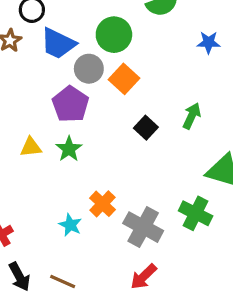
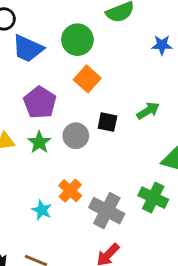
gray circle: (89, 69) -> (76, 136), moved
green arrow: (192, 116) -> (148, 111), turned 35
black square: (146, 128) -> (107, 122), turned -30

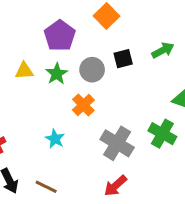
black square: (107, 122) -> (123, 59), turned -30
orange cross: (70, 191) -> (83, 105), moved

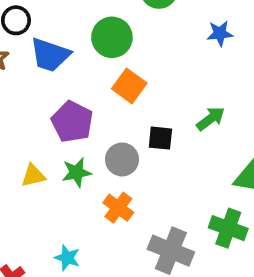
black square: (123, 59) -> (160, 138), turned 30
green star: (57, 74) -> (76, 172), turned 30
cyan star: (55, 139) -> (67, 258), moved

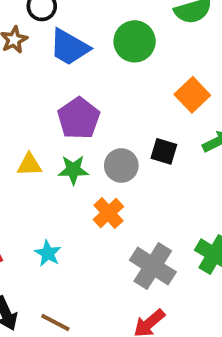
orange square: (129, 86) -> (192, 95), moved

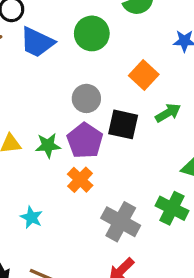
purple pentagon: (79, 118) -> (85, 141), moved
black square: (164, 151) -> (123, 124), size x1.4
gray circle: (121, 165) -> (86, 98), moved

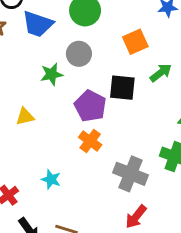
orange square: (144, 75) -> (135, 42), turned 30
gray circle: (86, 98) -> (79, 54), moved
green star: (48, 145) -> (52, 74), moved

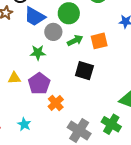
gray circle: (79, 54) -> (53, 32), moved
green arrow: (161, 73) -> (75, 40), moved
purple pentagon: (90, 106) -> (39, 84), moved

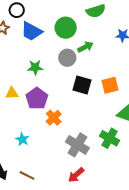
gray circle: (53, 32) -> (67, 58), moved
green arrow: (75, 40) -> (85, 47), moved
orange square: (99, 41) -> (110, 85), moved

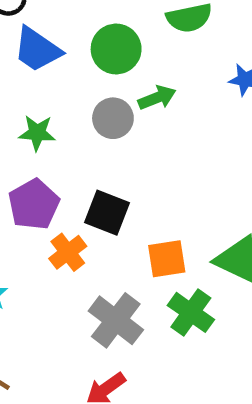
black square: (82, 85) -> (107, 213), moved
orange square: (110, 85) -> (167, 259), moved

